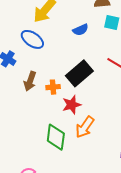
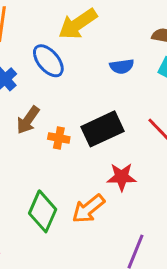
red star: (72, 105) -> (122, 177), moved

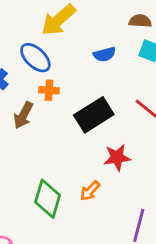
orange cross: (59, 138) -> (49, 90), moved
orange arrow: (88, 209) -> (90, 191), size x0.7

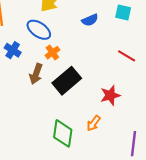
orange cross: (49, 90) -> (52, 53), turned -32
black rectangle: (94, 115) -> (67, 81), moved

